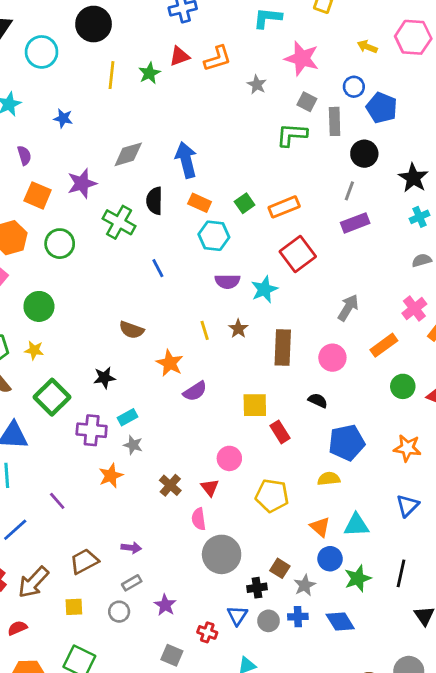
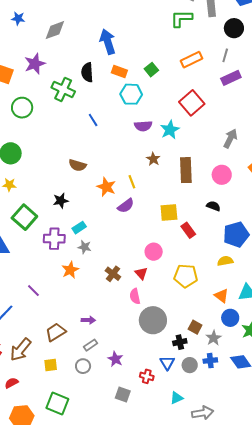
gray diamond: (128, 154) -> (55, 30), moved
orange rectangle: (284, 207) -> (191, 60), moved
yellow line: (205, 330) -> (132, 182), moved

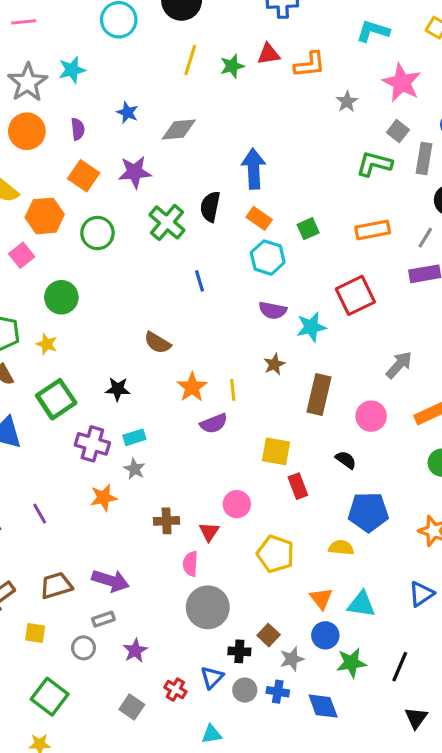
blue star: (18, 18) -> (127, 113), moved
brown cross: (113, 274) -> (167, 521), turned 35
purple arrow: (88, 320) -> (111, 581), size x1.6
green square: (57, 403) -> (50, 697), moved

